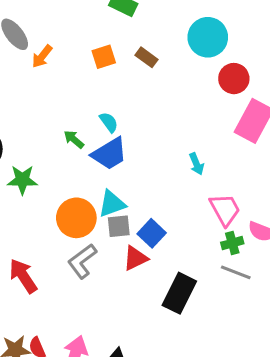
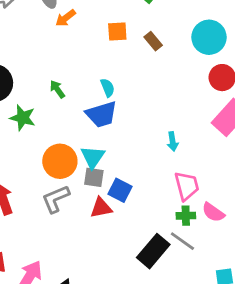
green arrow: (74, 139) -> (57, 89), moved
cyan triangle: (112, 204) -> (93, 157), turned -50
blue square: (152, 233) -> (120, 190), turned -30
black rectangle: (179, 293) -> (153, 251), moved

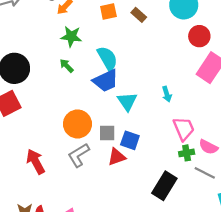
cyan semicircle: (108, 88) -> (107, 58), size x1.6
green star: (23, 118) -> (71, 36), moved
cyan triangle: (93, 157) -> (127, 101), moved
gray line: (182, 241) -> (205, 173), moved

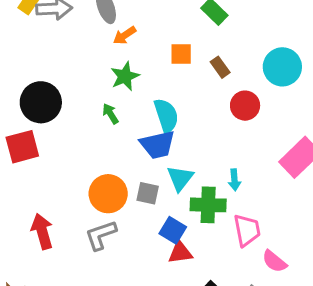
green star: (71, 36) -> (125, 76), turned 30
red circle: (199, 36) -> (245, 106), moved
gray square: (107, 133) -> (148, 193), moved
green cross: (187, 153) -> (208, 205), moved, size x1.6
red triangle: (117, 157) -> (180, 252), moved

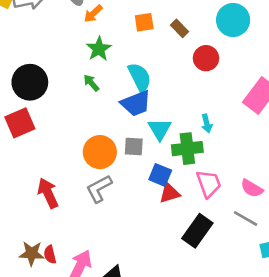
pink trapezoid: (247, 230) -> (209, 184), moved

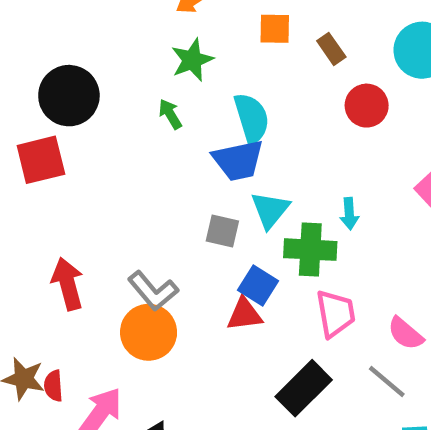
orange circle: (100, 152) -> (149, 332), moved
gray L-shape: (99, 189) -> (153, 291), turned -112
red triangle: (170, 193) -> (244, 314), moved

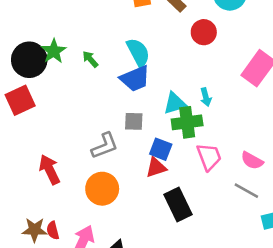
green star: (192, 60) -> (54, 51), moved
cyan triangle: (270, 210) -> (175, 103), moved, turned 45
gray L-shape: (153, 291) -> (105, 146), moved, turned -60
black rectangle: (304, 388) -> (178, 204), moved, turned -60

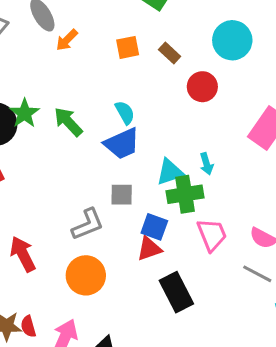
cyan semicircle: (138, 52) -> (125, 113), size x0.7
green arrow: (90, 59) -> (68, 122), size x1.5

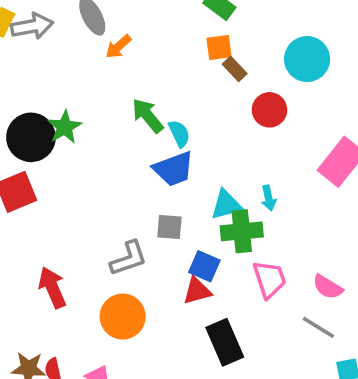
orange square: (128, 47) -> (219, 48), moved
green arrow: (68, 122) -> (148, 116), moved

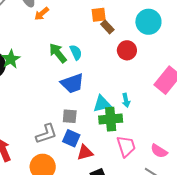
cyan semicircle: (179, 134) -> (76, 52), moved
blue square: (204, 266) -> (71, 138), moved

